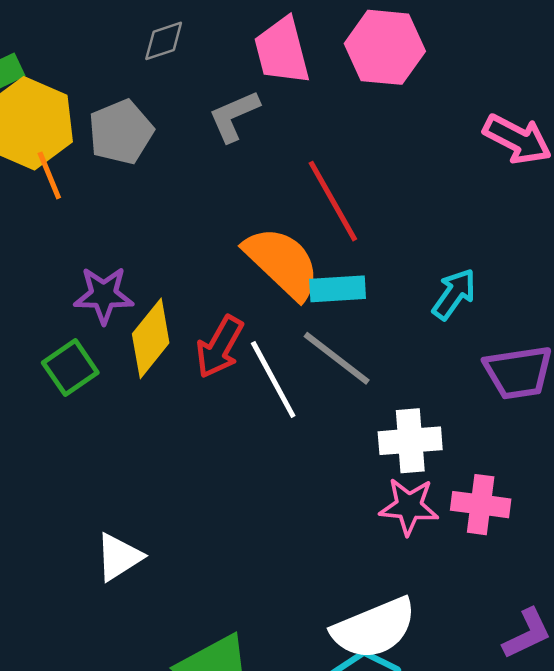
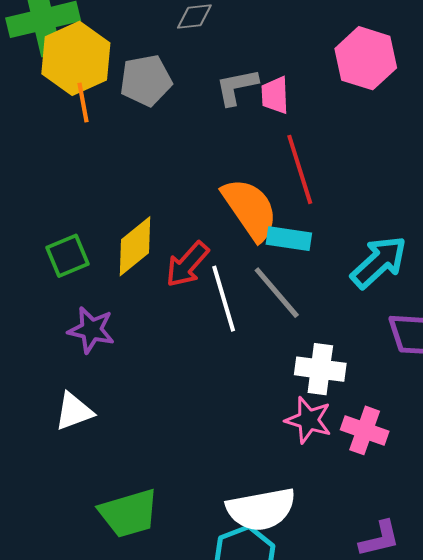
pink trapezoid: (282, 51) -> (275, 95), moved, size x0.7
cyan arrow: (454, 294) -> (379, 262), size x1.4
purple star: (104, 295) -> (91, 330), moved

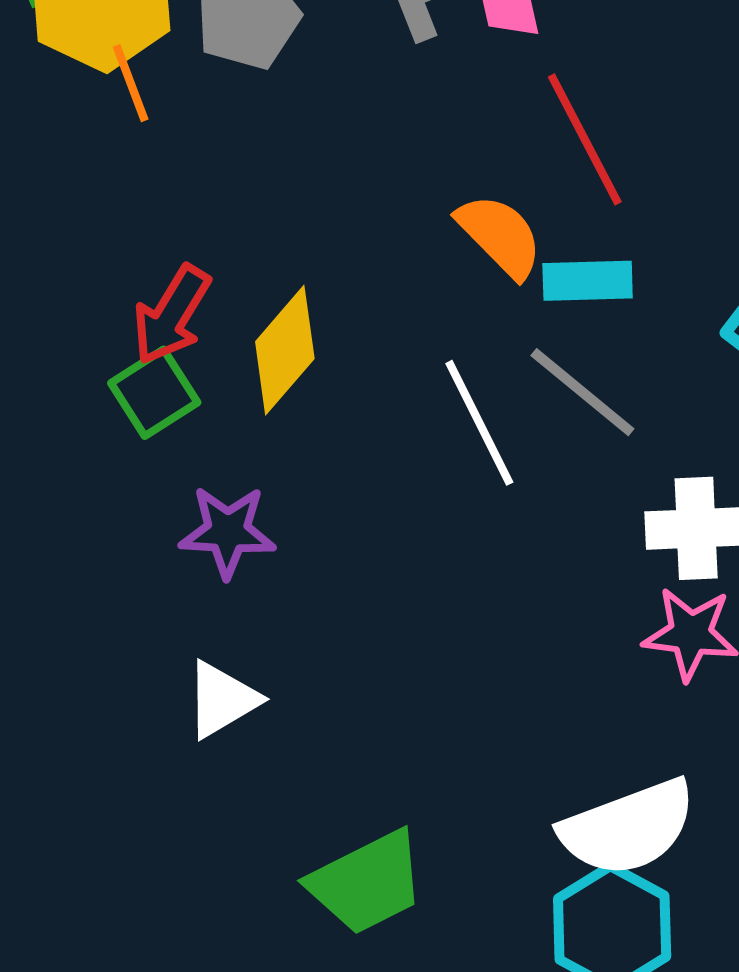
orange semicircle: (250, 209) -> (500, 236), size x0.7
red arrow: (187, 264) -> (172, 315), moved

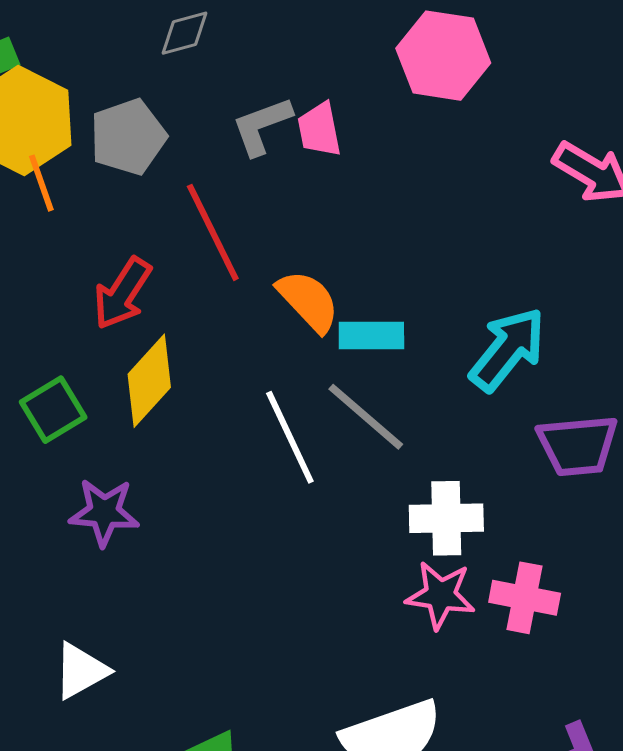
red line: (585, 139) -> (213, 232), moved
red arrow: (172, 315) -> (122, 293), moved
white triangle: (222, 700) -> (81, 671), moved

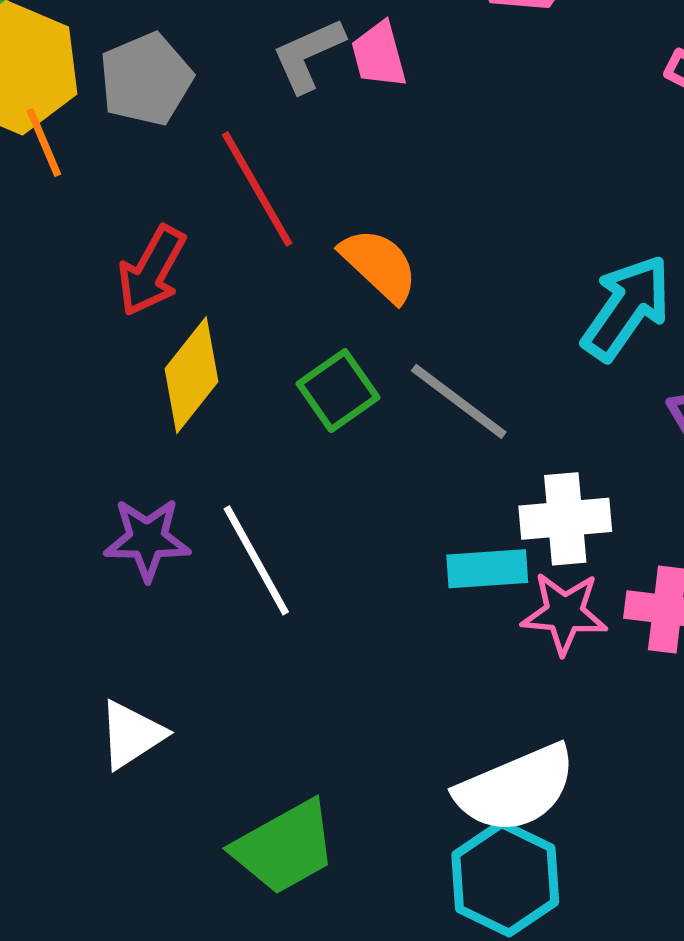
cyan rectangle: (371, 335) -> (487, 569), moved
green square: (53, 410) -> (338, 391), moved
white line: (290, 437) -> (256, 560), moved

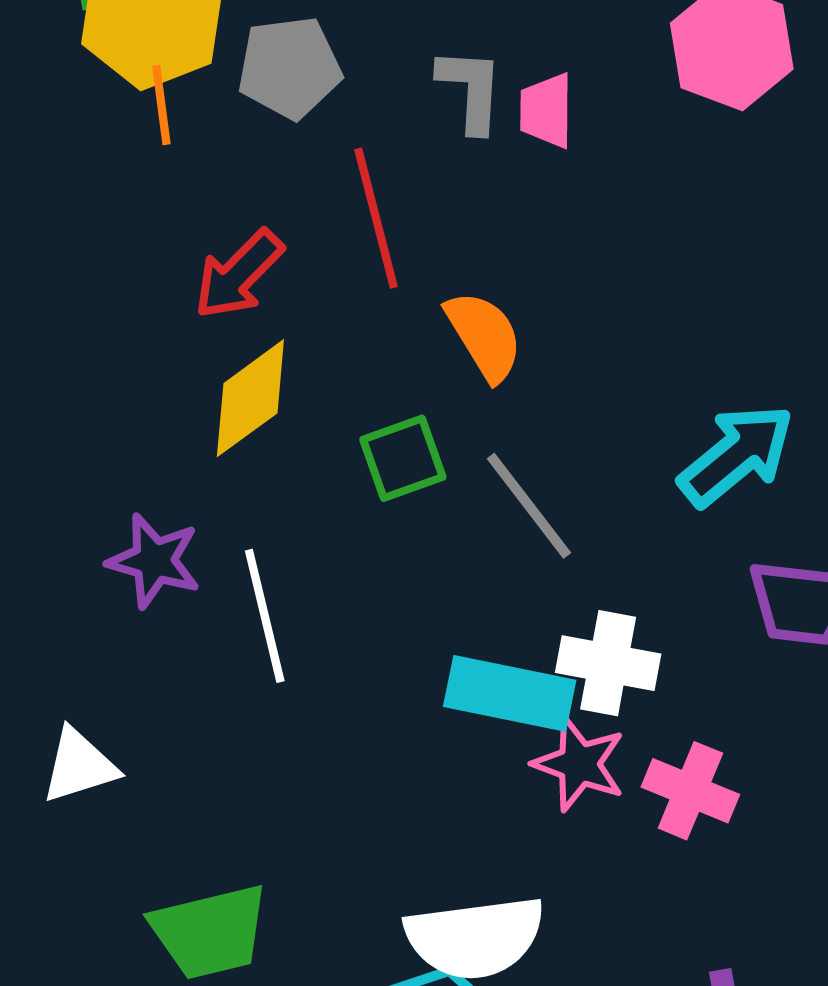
gray L-shape: (308, 55) -> (471, 90), turned 102
cyan rectangle: (487, 569) -> (510, 693), size x1.4

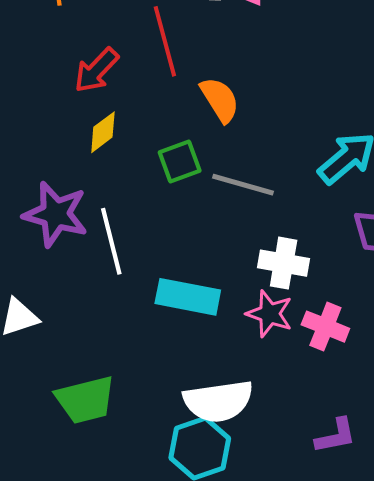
yellow diamond: (250, 398) -> (103, 132), size x0.7
gray line: (529, 506) -> (243, 185), turned -36
purple star: (154, 561) -> (56, 214), size x1.4
cyan rectangle: (510, 693) -> (188, 297), moved

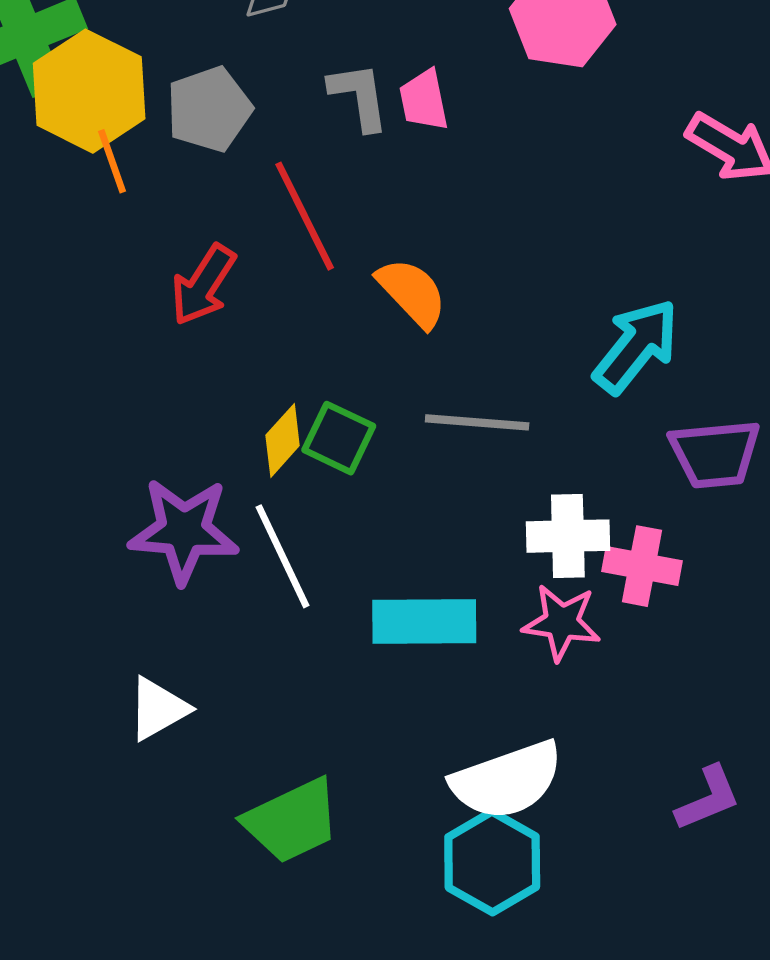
yellow diamond: (103, 132) -> (283, 440), moved
green square: (180, 161) -> (339, 438), moved, turned -33
pink cross: (325, 327) -> (642, 566), moved

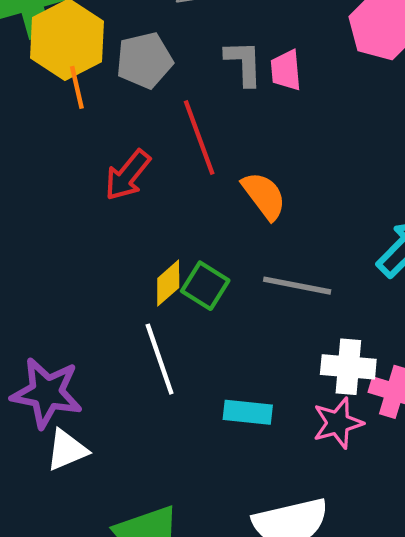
purple star: (184, 531) -> (47, 393), moved
cyan rectangle: (424, 622) -> (248, 412), size x0.7
pink star: (562, 622) -> (338, 423), turned -30

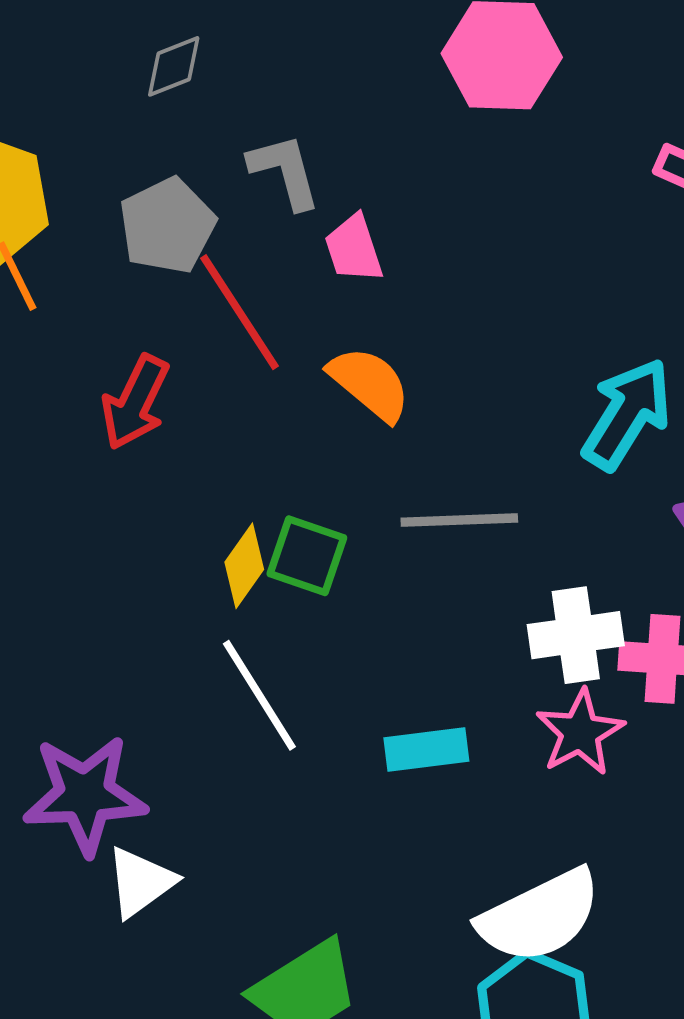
gray pentagon: (144, 60) -> (167, 226), moved
pink trapezoid: (286, 70) -> (354, 249), moved

